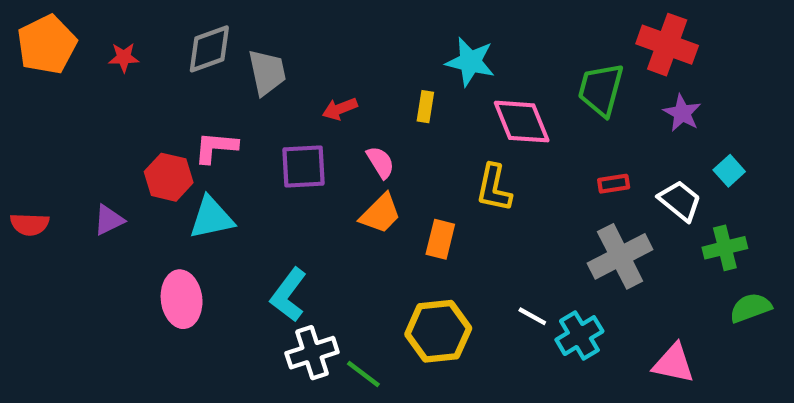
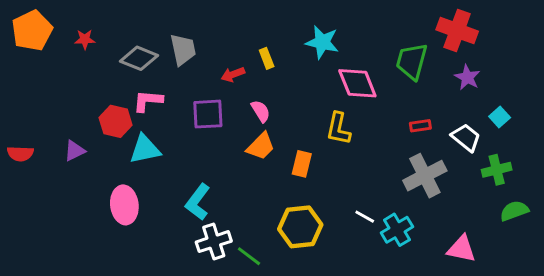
gray diamond: (209, 49) -> (139, 58), moved, turned 42
yellow rectangle: (425, 107) -> (267, 58), moved, turned -30

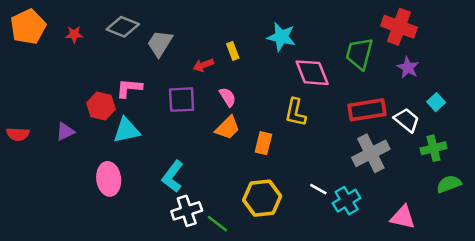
gray trapezoid: (183, 50) -> (160, 43), turned -136
gray diamond: (139, 58) -> (123, 27), moved
red rectangle: (420, 126) -> (367, 110), size x2.0

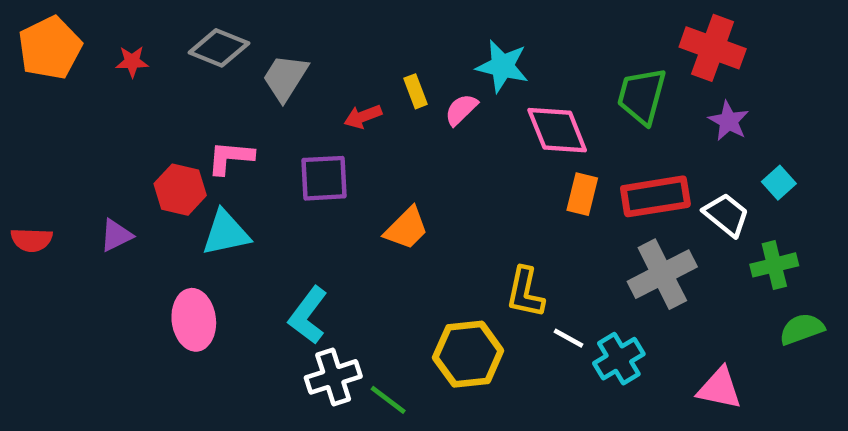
pink semicircle: (228, 97) -> (461, 110), moved, turned -102
yellow L-shape: (295, 112) -> (525, 292), moved
orange rectangle: (263, 143) -> (582, 194), moved

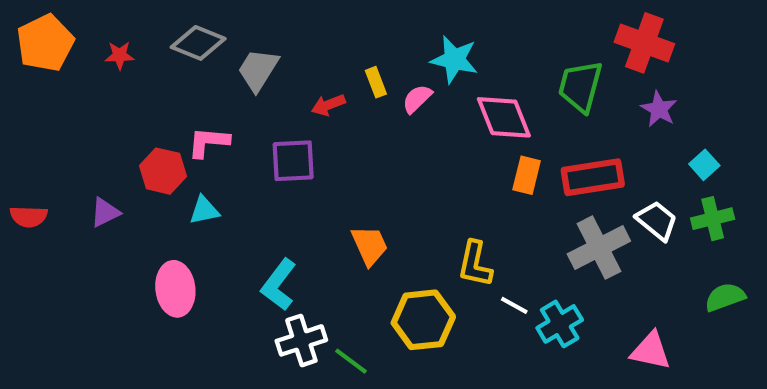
white trapezoid: (726, 215) -> (657, 221), moved
orange trapezoid: (406, 228) -> (370, 245), moved, turned -69
cyan triangle: (226, 233) -> (204, 210), size x0.7
green cross: (774, 265) -> (713, 219), moved

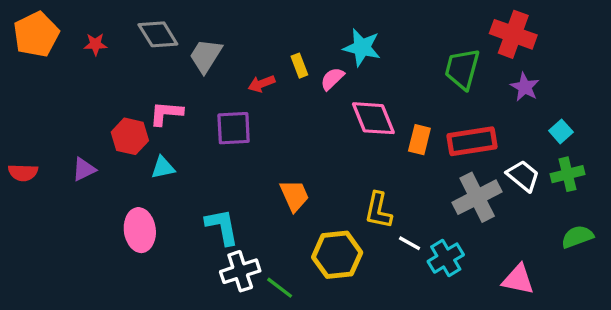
gray diamond: (198, 43) -> (158, 34), turned 36
pink diamond: (504, 117) -> (373, 118), moved
cyan L-shape: (279, 285) -> (222, 227), turned 132

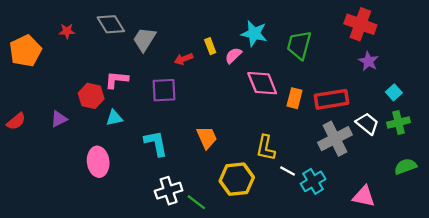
orange pentagon: (36, 34) -> (25, 51), moved
green trapezoid: (462, 69) -> (299, 45), moved
red semicircle: (23, 173) -> (16, 121), turned -42
cyan L-shape: (222, 227) -> (156, 143), moved

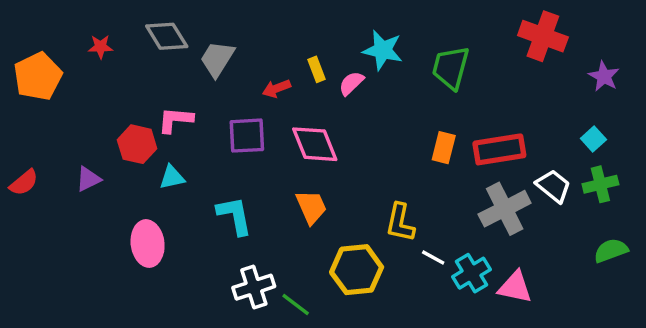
purple star: (368, 61) -> (604, 76), moved
pink diamond: (262, 83) -> (315, 144), moved
pink triangle: (364, 196) -> (515, 287), moved

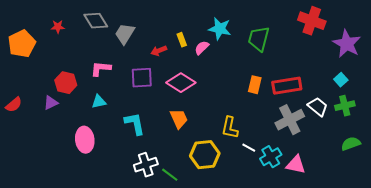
purple star: (604, 76) -> (347, 44), size x1.6
red hexagon: (137, 144) -> (66, 83), moved
pink diamond: (315, 144) -> (181, 83), turned -36

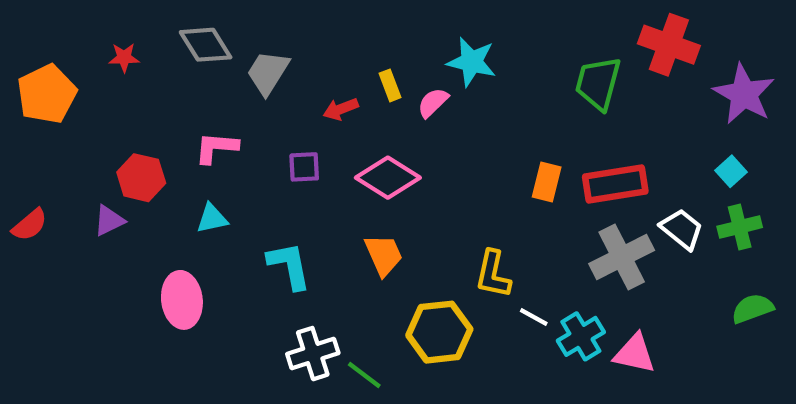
green trapezoid: (259, 39) -> (598, 83), moved
purple square: (142, 78) -> (304, 167), size x0.7

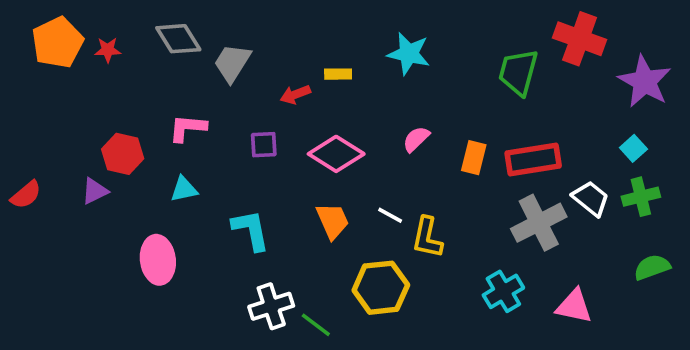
yellow rectangle: (390, 85) -> (338, 74), turned -70
orange pentagon: (47, 94) -> (58, 42), moved
pink semicircle: (433, 103) -> (416, 139), moved
white line: (534, 317) -> (390, 215), moved
pink triangle: (635, 354) -> (574, 306), moved

